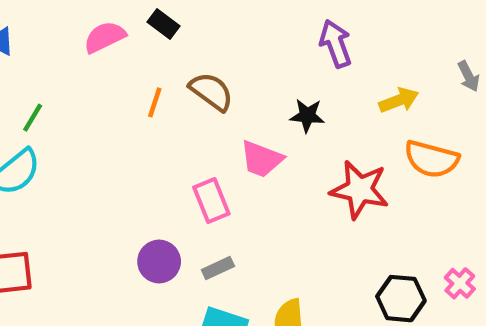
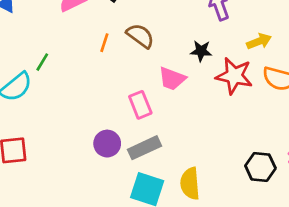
green line: (33, 118) -> (42, 62), moved
red star: (360, 190) -> (234, 76), moved
gray rectangle: (218, 268) -> (144, 148), size x1.6

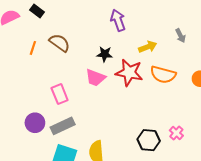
pink trapezoid: (172, 79) -> (95, 78), moved

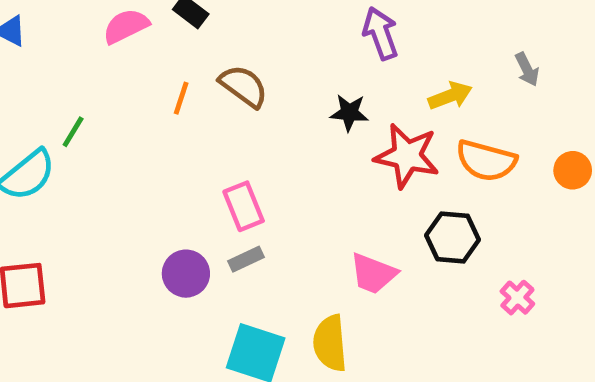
pink trapezoid: (95, 78) -> (373, 274), moved
gray rectangle: (63, 126) -> (246, 259), moved, size x0.6
black hexagon: (149, 140) -> (453, 238), moved

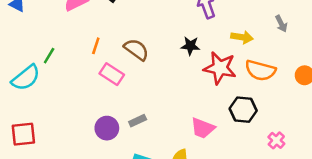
brown semicircle: (244, 86) -> (136, 49), moved
yellow arrow: (450, 96) -> (242, 37), turned 30
orange line: (181, 98) -> (96, 46), moved
pink rectangle: (244, 206) -> (112, 74), moved, turned -35

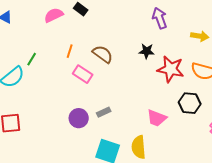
yellow arrow: (242, 37) -> (200, 36), moved

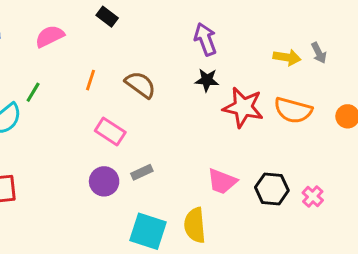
pink semicircle: (54, 15) -> (50, 36), moved
purple arrow: (160, 18) -> (205, 39), moved
pink rectangle: (83, 74) -> (110, 131), moved
black hexagon: (190, 103) -> (272, 189), moved

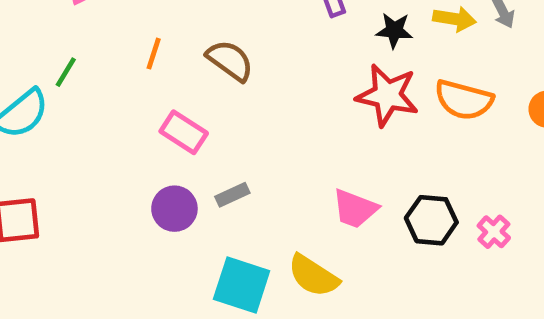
black star: (207, 80) -> (394, 30), moved
yellow semicircle: (195, 225) -> (313, 276), turned -52

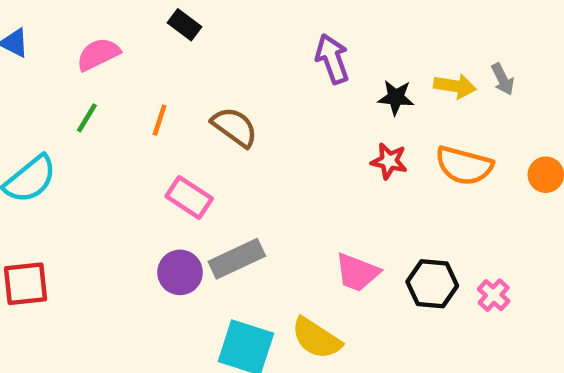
green line: (66, 72) -> (87, 118), moved
red star: (387, 95) -> (389, 161), size x0.6
gray rectangle: (232, 195) -> (237, 259), size x1.6

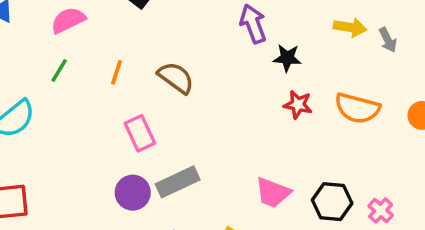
yellow arrow: (455, 86) -> (350, 27), moved
black star: (396, 97) -> (287, 58), moved
pink rectangle: (189, 197) -> (140, 133), turned 32

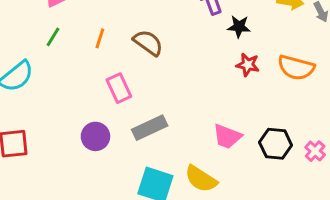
purple circle: (133, 193) -> (95, 136), moved

